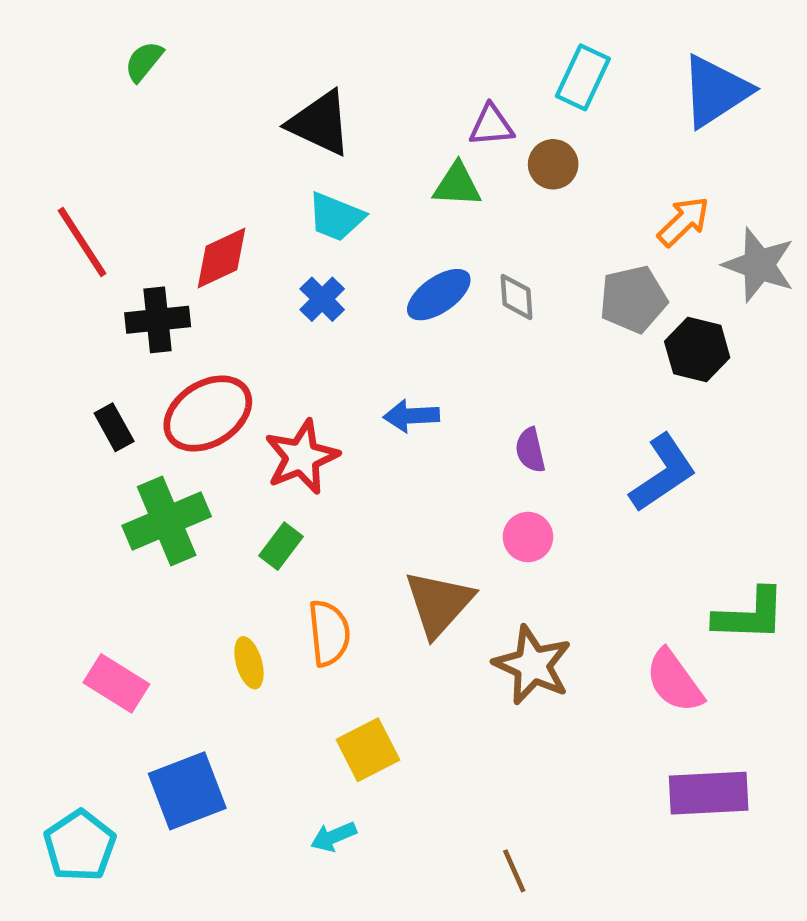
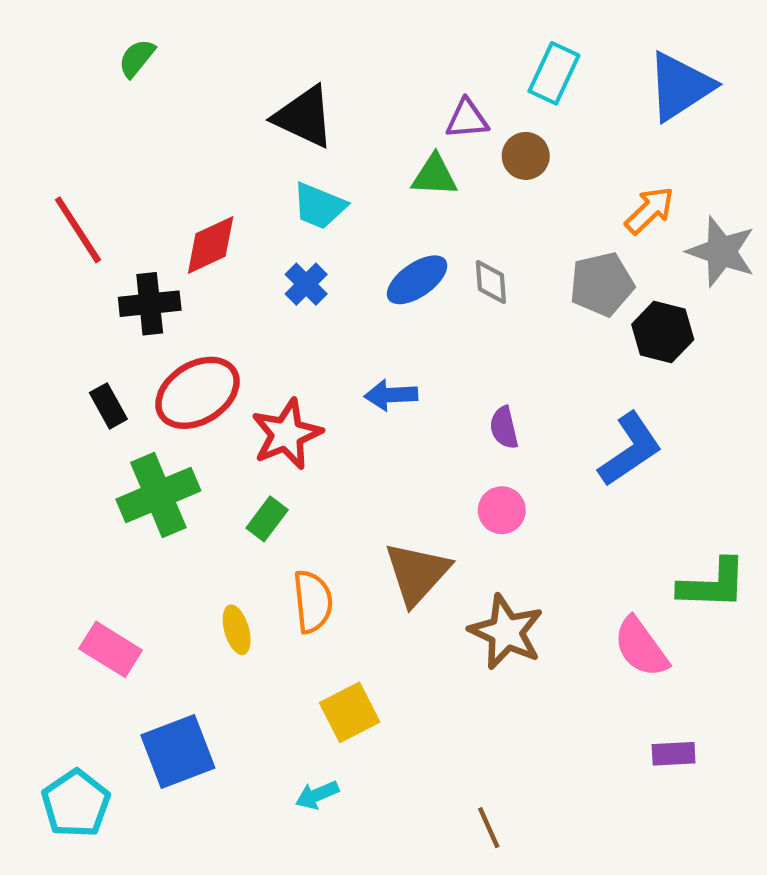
purple rectangle: (709, 793) -> (674, 754), size x0.6

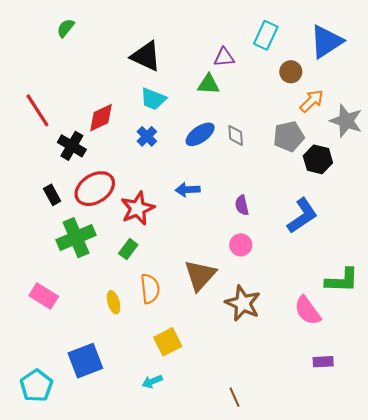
brown circle: (526, 156) -> (291, 72), moved
black cross: (150, 304) -> (72, 146), turned 36
pink rectangle: (111, 649) -> (44, 296), moved

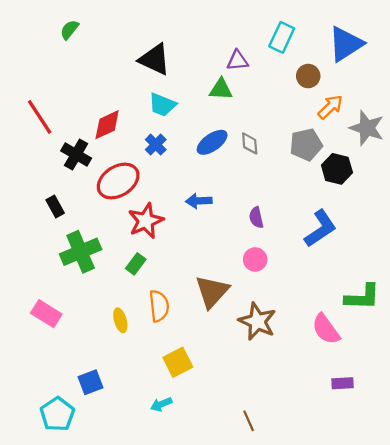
red ellipse: (95, 189) -> (118, 181), moved
blue square: (85, 361) -> (90, 382), size x0.7
cyan pentagon: (36, 386) -> (57, 414), moved

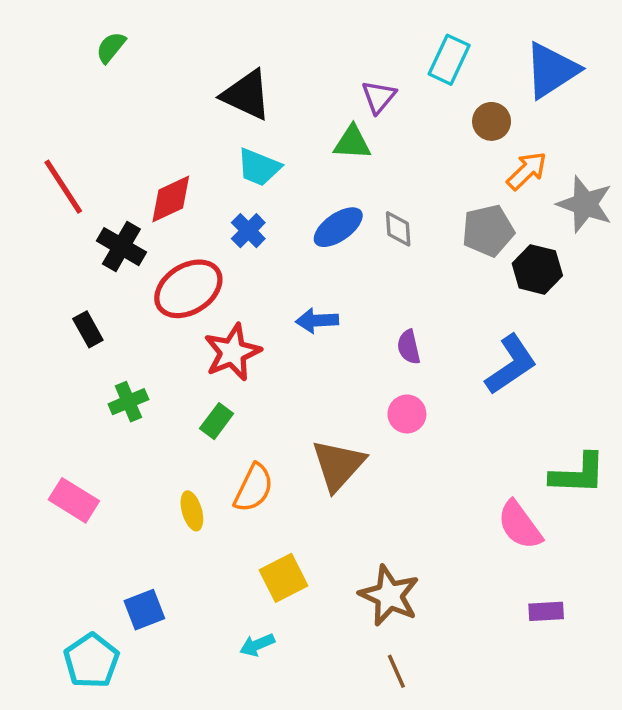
purple triangle: (237, 61) -> (379, 97), turned -45
green cross: (81, 252) -> (128, 402), size x0.6
orange semicircle: (159, 306) -> (254, 488), turned 32
brown star: (257, 321) -> (389, 596), moved

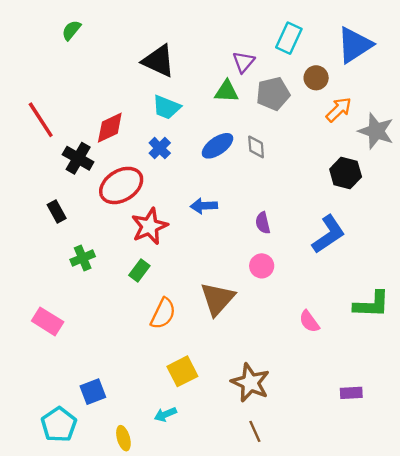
gray pentagon: (488, 231) -> (273, 94), moved
yellow ellipse: (192, 511) -> (123, 438), moved
pink semicircle: (520, 525) -> (309, 321), moved, size x0.7

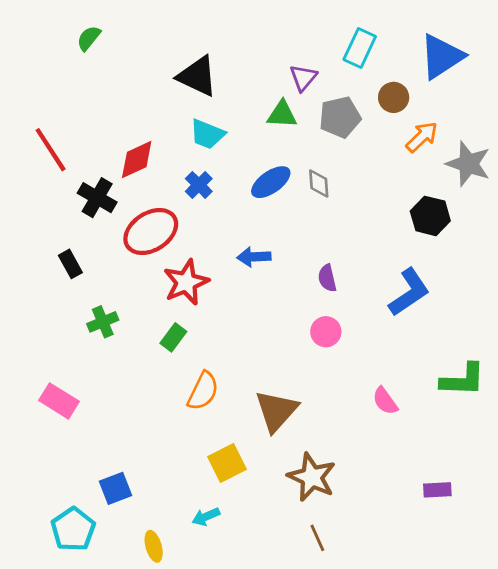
brown triangle: (217, 299) -> (276, 411), moved

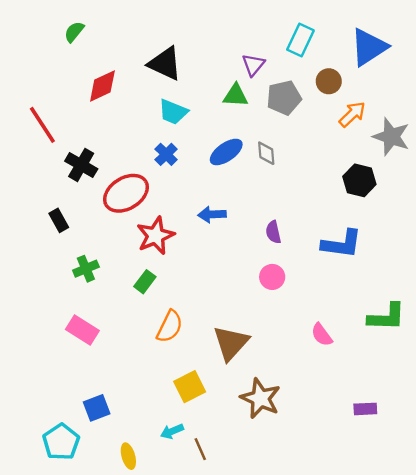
red diamond: (137, 160) -> (102, 86), moved
blue L-shape: (409, 292) -> (342, 244), turned 42
pink rectangle: (59, 401) -> (82, 330), moved
brown line: (317, 538) -> (200, 449), moved

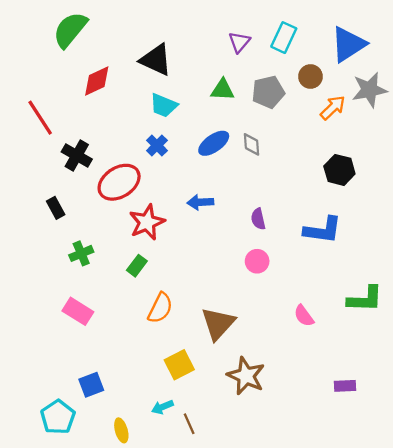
green semicircle: (74, 32) -> (70, 30), size x1.8
purple triangle: (253, 65) -> (239, 42), moved
gray star: (391, 137) -> (369, 90), moved, turned -30

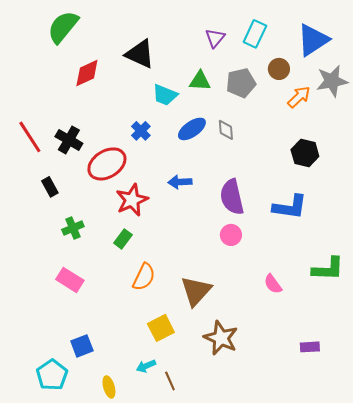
cyan trapezoid: (164, 105) -> (165, 95), moved
red line: (40, 118) -> (30, 137), moved
purple semicircle: (258, 219) -> (232, 197), size x1.8

